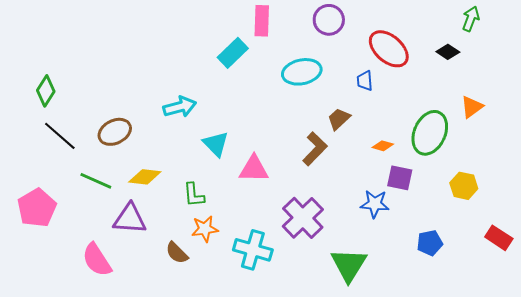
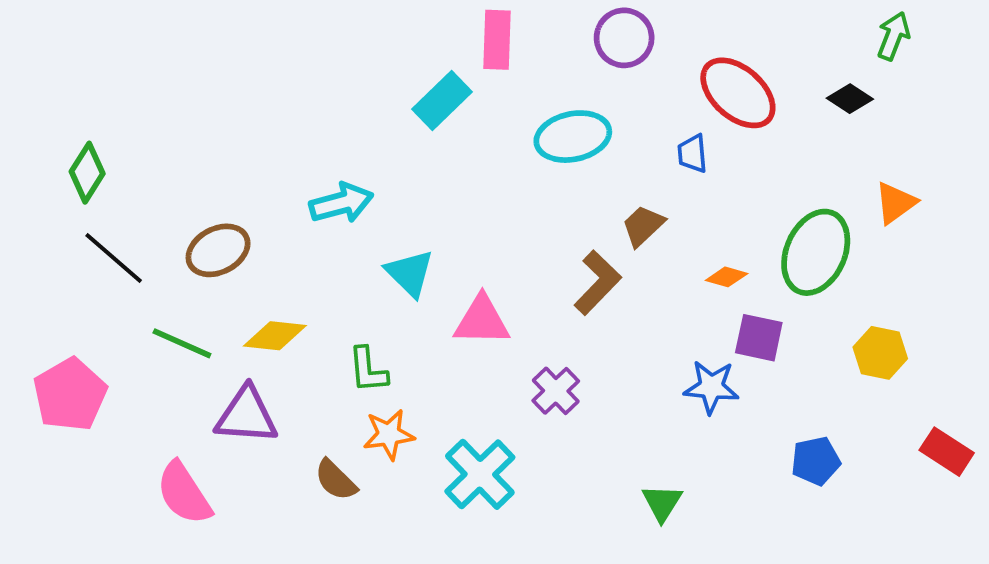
purple cross: (303, 218) -> (556, 391), moved, size x0.6
cyan cross: (253, 250) -> (480, 474), turned 30
green triangle: (349, 265) -> (662, 503), size x0.6

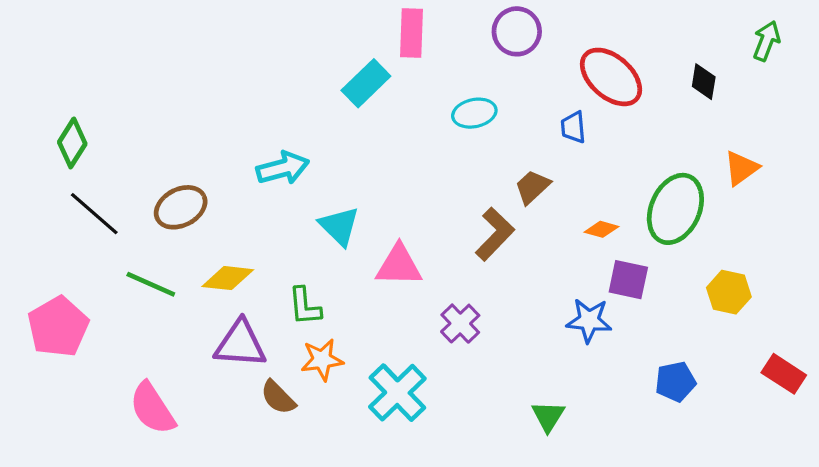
green arrow: (894, 36) -> (767, 41), moved
black diamond: (850, 99) -> (704, 82), turned 66
cyan ellipse: (573, 137) -> (474, 113), size x0.7
purple triangle: (246, 415) -> (240, 344), moved

